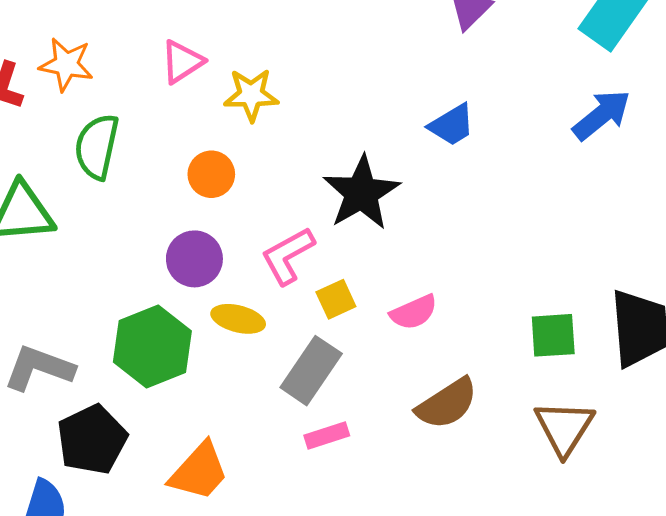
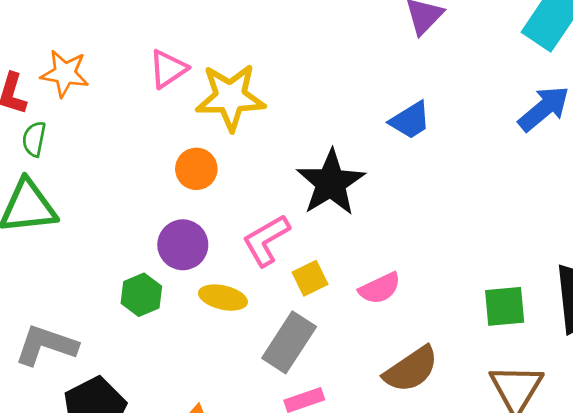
yellow star: (251, 95) -> (230, 97), size x1.4
green semicircle: (97, 147) -> (34, 139), moved, size x0.6
green hexagon: (152, 347) -> (141, 295), moved, size x0.6

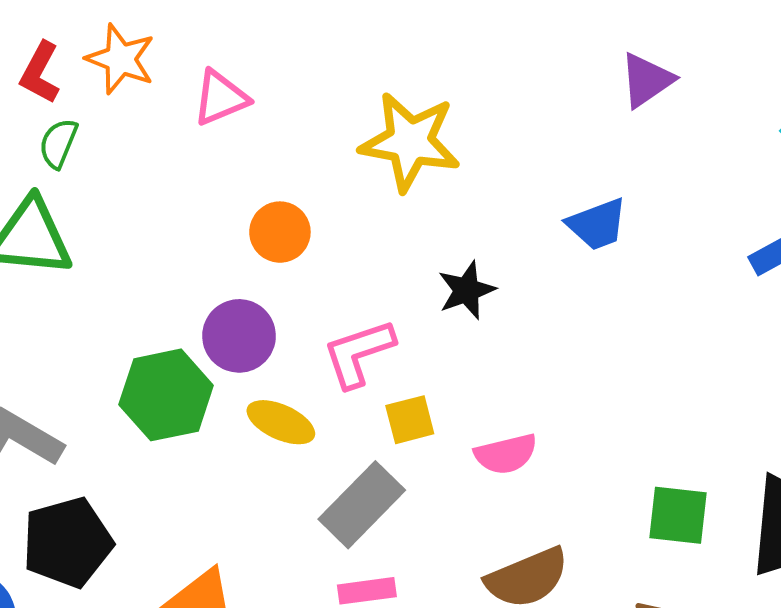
pink triangle: (168, 69) -> (220, 98), moved
yellow star: (230, 97) -> (410, 142), moved
black star: (331, 183) -> (467, 290), size x0.6
green hexagon: (141, 295) -> (166, 395), size x1.5

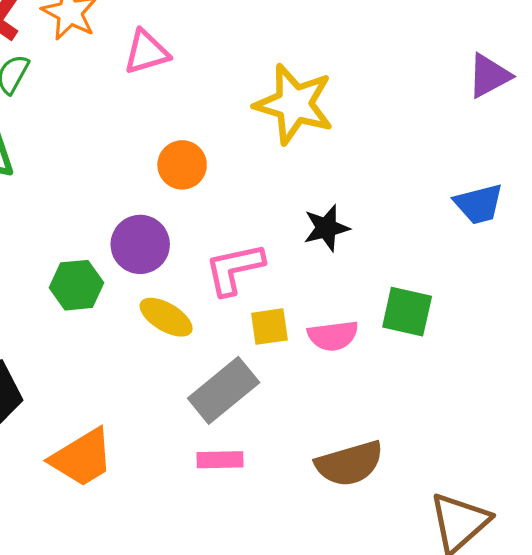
blue trapezoid: (597, 224) -> (479, 204), moved
green hexagon: (166, 395) -> (77, 285), size x0.7
pink semicircle: (506, 454) -> (333, 336), moved
green square: (678, 515) -> (407, 312), moved

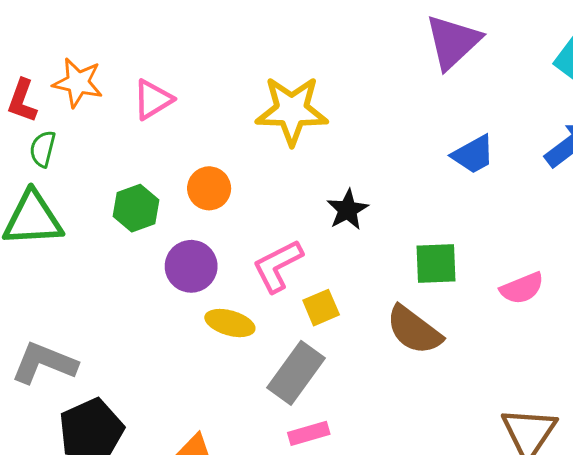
purple triangle: (489, 76) -> (453, 42), size x1.4
green hexagon: (77, 285) -> (136, 208), moved
pink semicircle: (333, 336) -> (522, 288), moved
brown semicircle: (349, 464) -> (414, 330), moved, turned 68

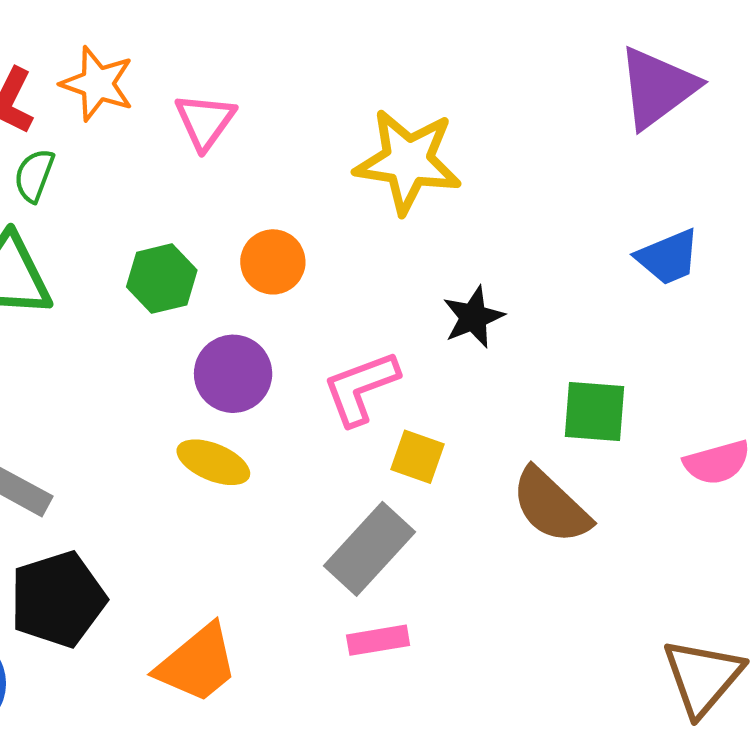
pink triangle: (153, 99) -> (205, 121), turned -30
yellow square: (321, 308) -> (418, 457), turned 36
yellow ellipse: (230, 323) -> (213, 462), moved

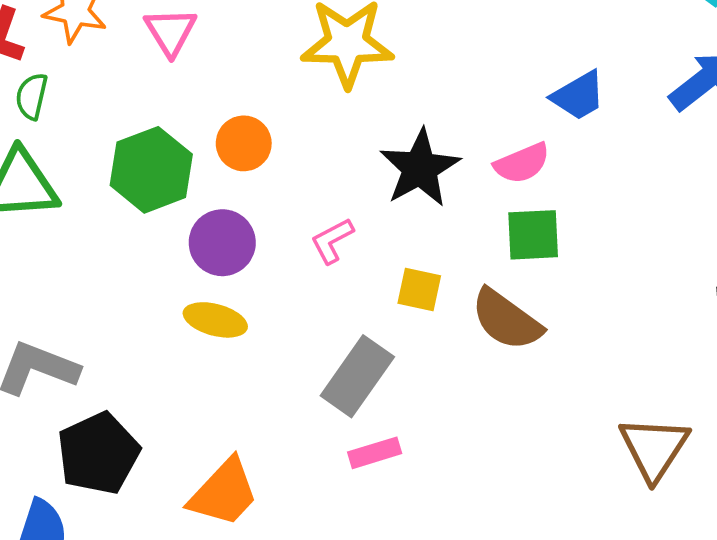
green hexagon: (162, 279) -> (151, 170), size x1.4
black star: (473, 317) -> (420, 168), size x1.5
pink L-shape: (361, 388) -> (332, 241), size x0.7
yellow square: (418, 457) -> (419, 290), moved
pink semicircle: (717, 462) -> (522, 163), moved

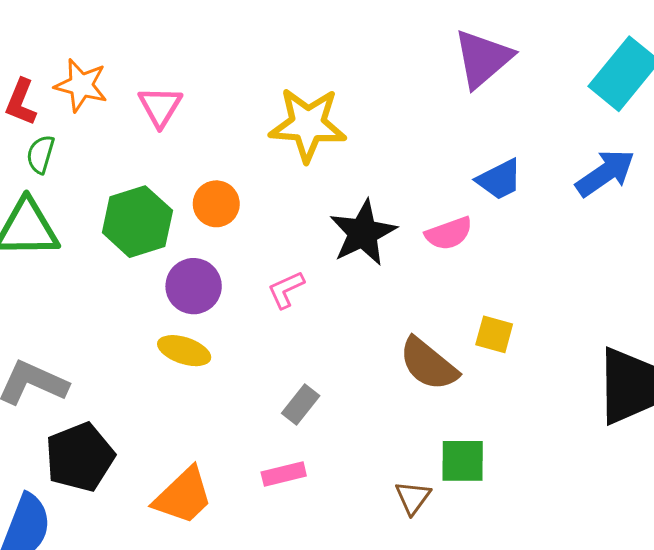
green square: (533, 235) -> (463, 461), moved
yellow square: (419, 290) -> (494, 334), moved
gray rectangle: (357, 376) -> (301, 404), size x0.6
brown triangle: (654, 448) -> (413, 498), moved, size x0.6
pink rectangle: (375, 453) -> (284, 474), moved

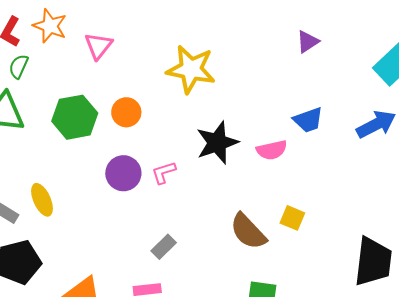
purple triangle: (483, 58) -> (308, 42), size x0.6
purple circle: (194, 286) -> (123, 173), moved
yellow ellipse: (184, 351) -> (42, 200), moved, turned 40

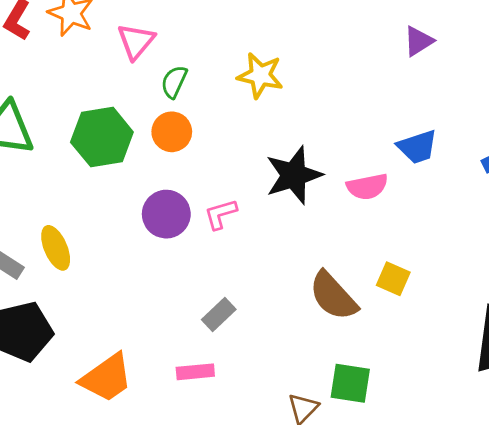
green semicircle: (19, 66) -> (174, 82), moved
yellow star: (191, 69) -> (260, 75), size x0.7

